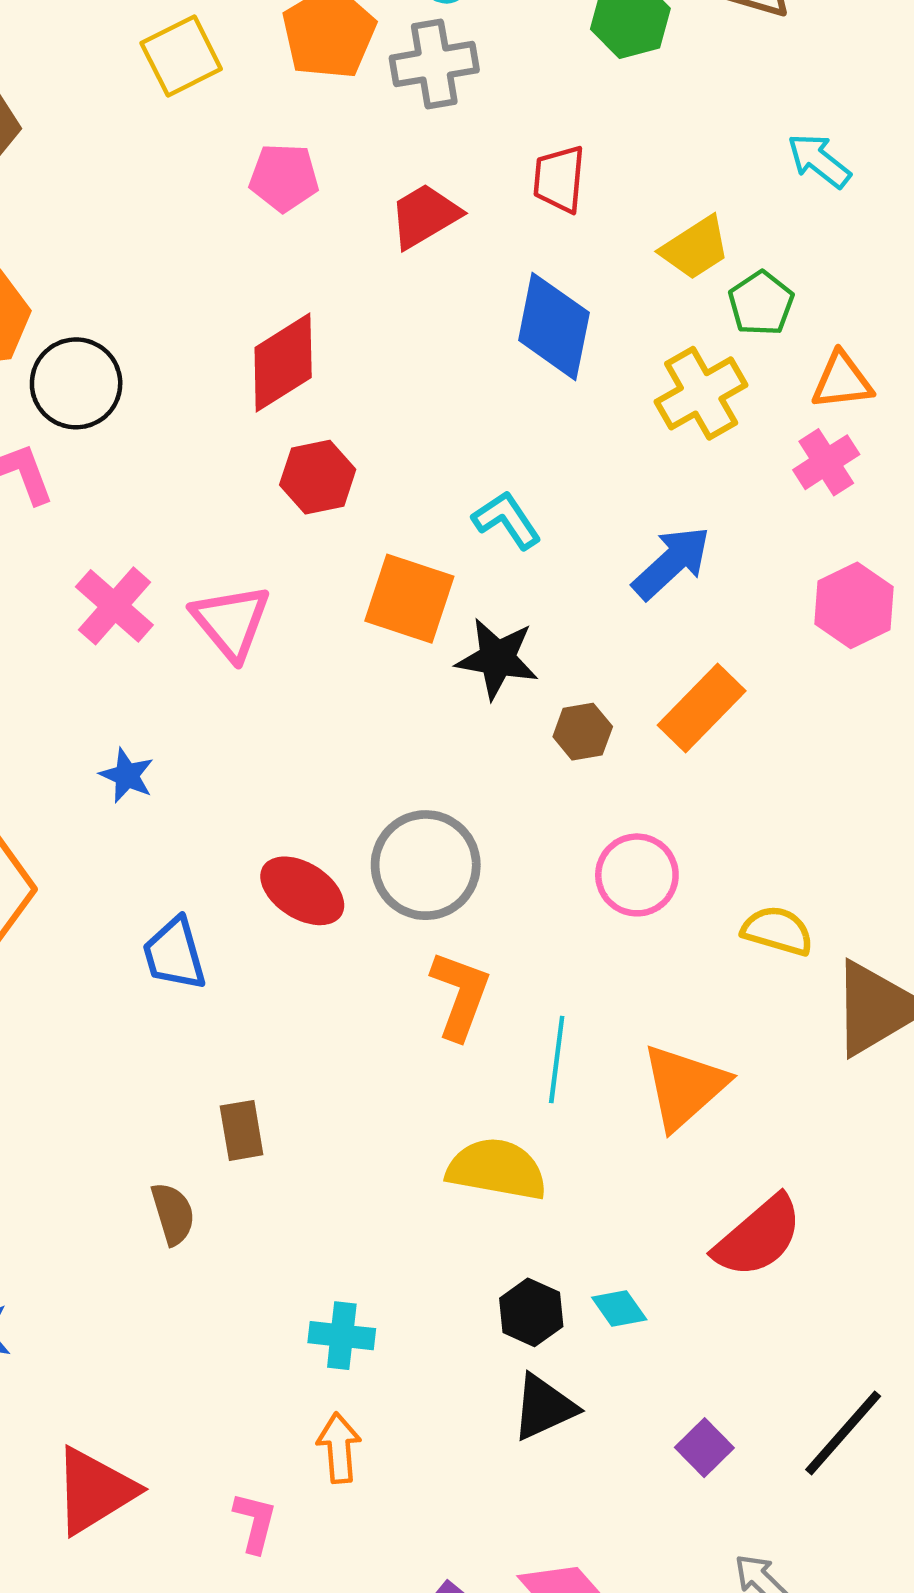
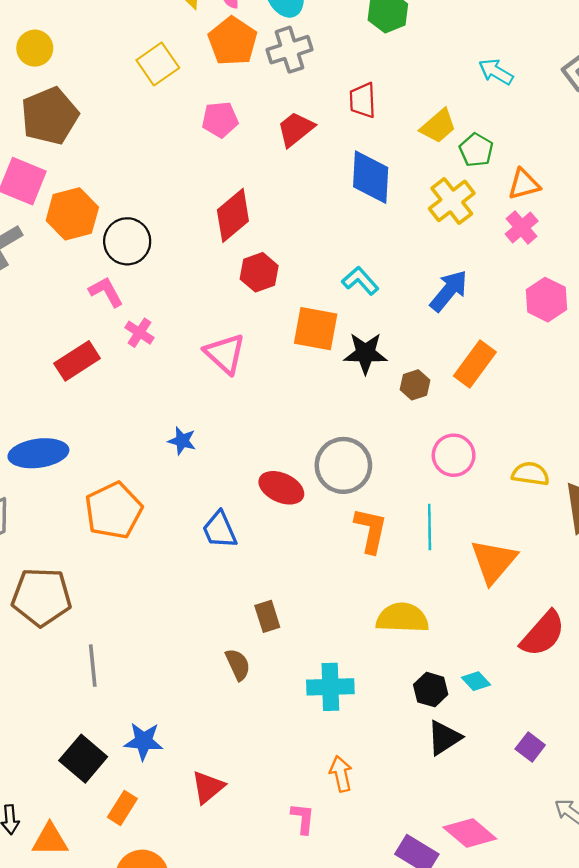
pink cross: (114, 606) -> (139, 333), moved, size x0.7
cyan line: (557, 1059) -> (430, 527), moved
cyan cross: (342, 1336) -> (330, 687), moved, size x1.4
red triangle: (94, 1491) -> (208, 787), moved, size x0.7

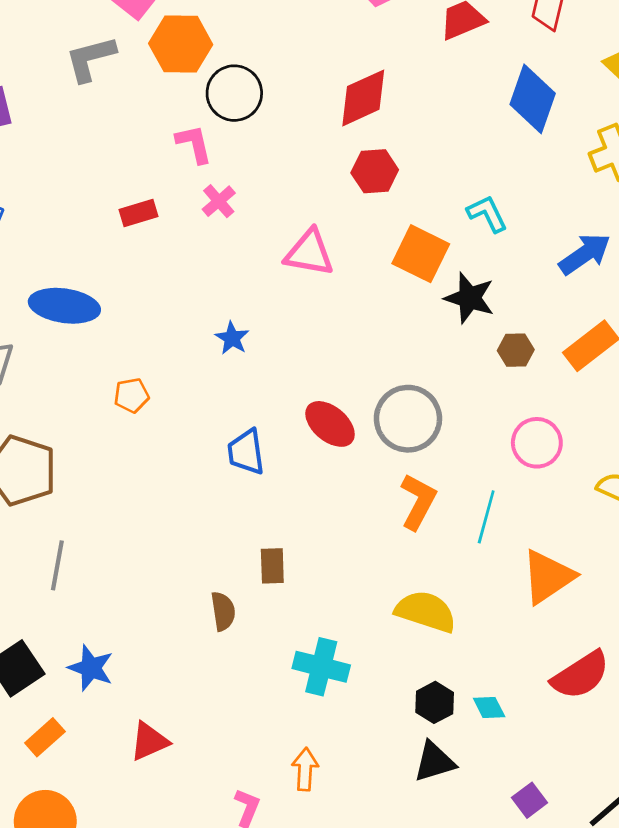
pink triangle: (225, 354) -> (309, 253), turned -48
red rectangle: (77, 361) -> (138, 213), size x0.7
orange pentagon: (114, 510) -> (131, 395), size x0.5

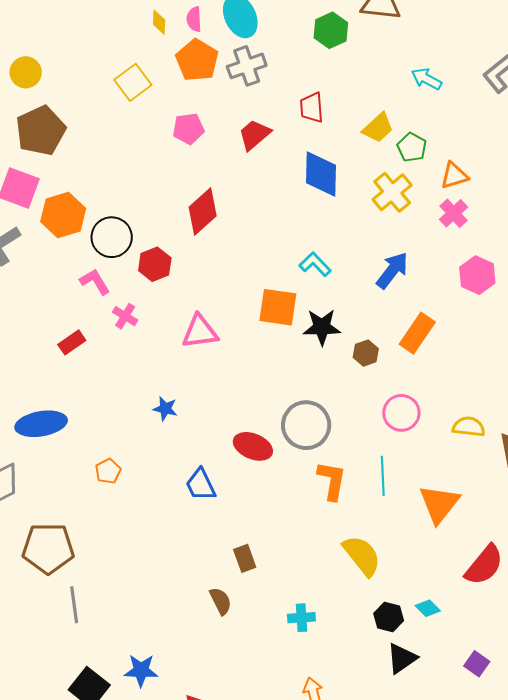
red hexagon: (375, 171) -> (155, 264), moved
gray line: (57, 565) -> (74, 605), moved
yellow semicircle: (426, 611) -> (362, 556), turned 51
cyan cross: (321, 667) -> (301, 618), size x0.7

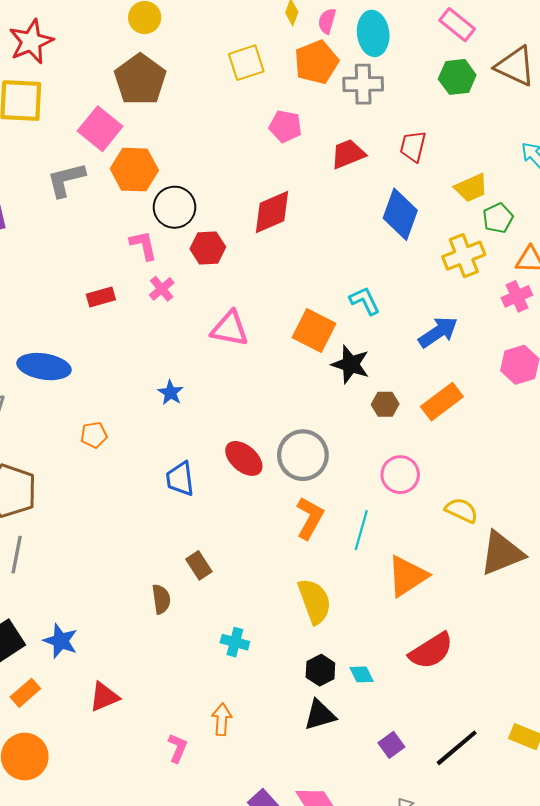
brown pentagon: (41, 131) -> (140, 80), turned -30
brown rectangle: (245, 558) -> (199, 565), turned -32

